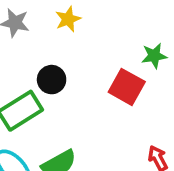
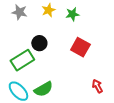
green star: (154, 56) -> (72, 14), moved

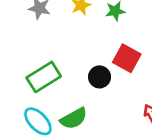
black circle: (39, 43) -> (100, 77), moved

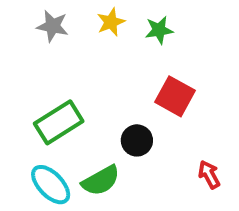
black circle: (100, 77) -> (137, 140), moved

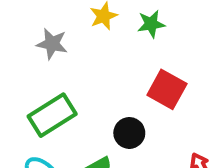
gray star: (53, 26) -> (52, 44), moved

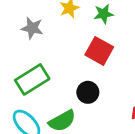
red square: (167, 89) -> (99, 51), moved

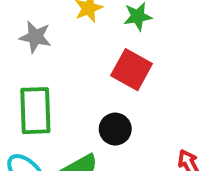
green rectangle: (32, 79) -> (35, 111), turned -60

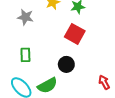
green rectangle: (35, 111) -> (25, 55), size x0.6

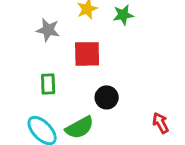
red square: (75, 34) -> (87, 54), moved, turned -30

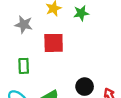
black circle: (107, 97) -> (85, 87), moved

